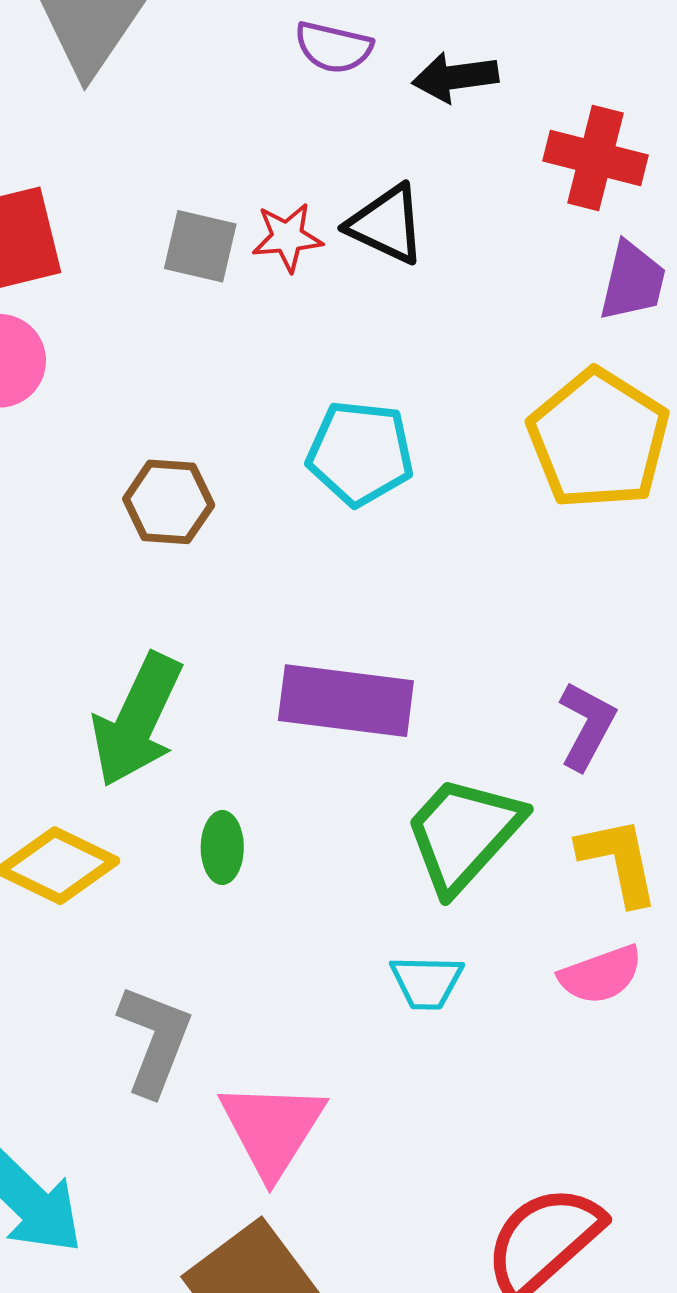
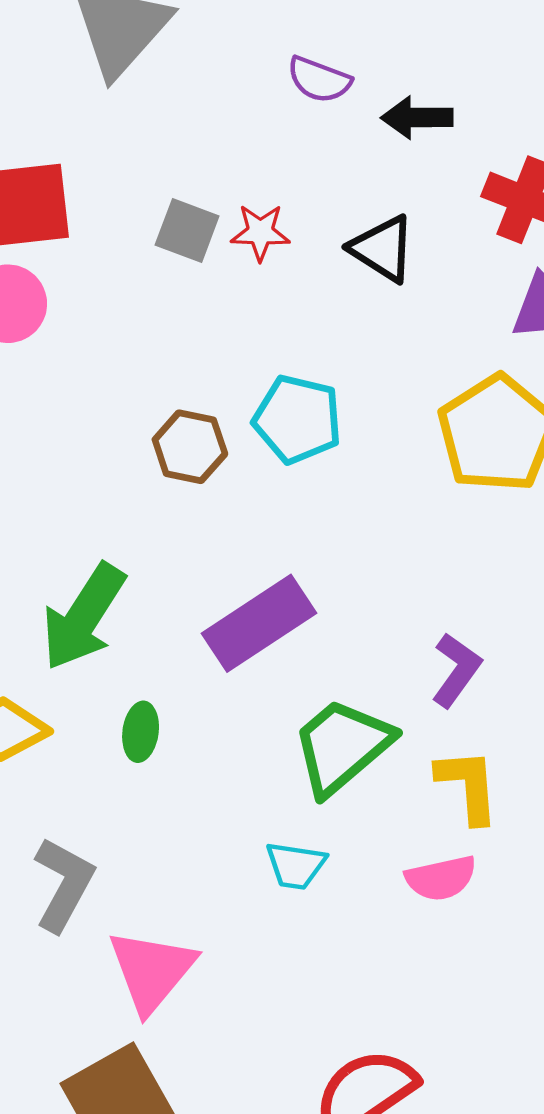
black triangle: (386, 224) -> (382, 249), moved
brown hexagon: (169, 502) -> (190, 447), moved
purple rectangle: (346, 701) -> (259, 623), turned -48

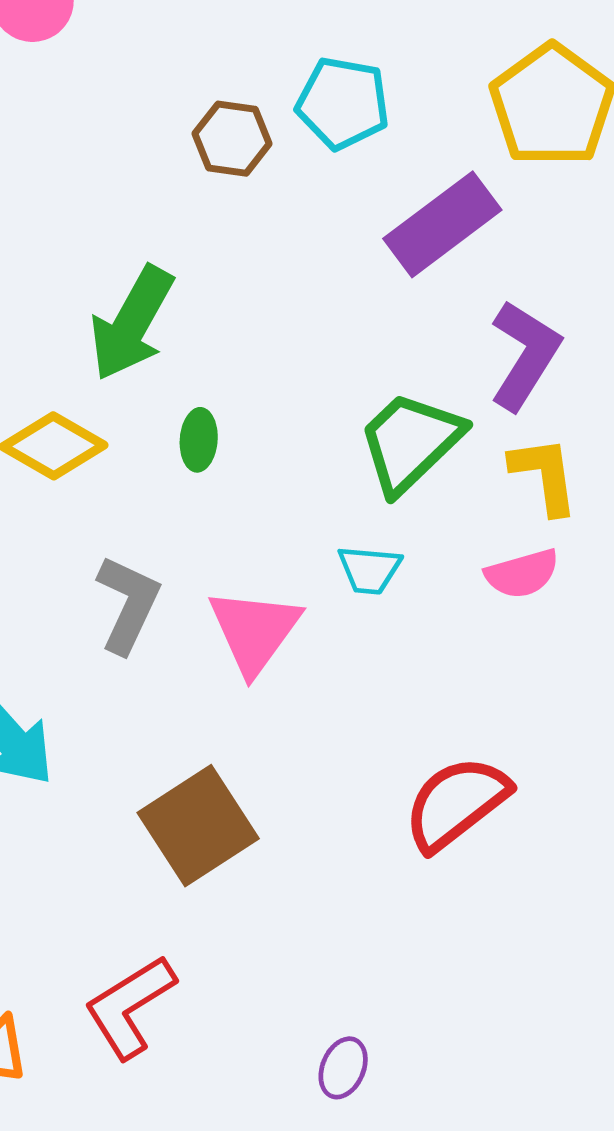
purple rectangle: (259, 623) -> (442, 224), moved
purple L-shape: (456, 670) -> (525, 355), size x1.4
pink triangle: (152, 971) -> (254, 631), moved

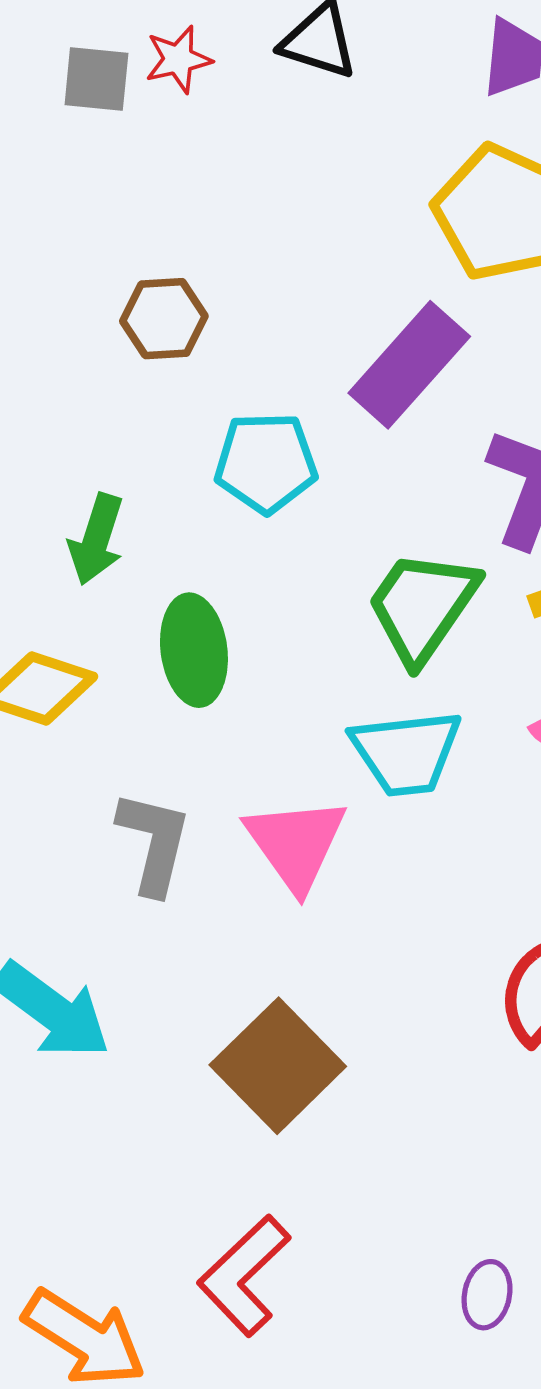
cyan pentagon: (343, 103) -> (266, 463), moved
green arrow: (132, 323) -> (96, 539), size x0.7
green ellipse: (199, 440) -> (194, 650), size x1.6
cyan trapezoid: (369, 570) -> (406, 753), size x1.6

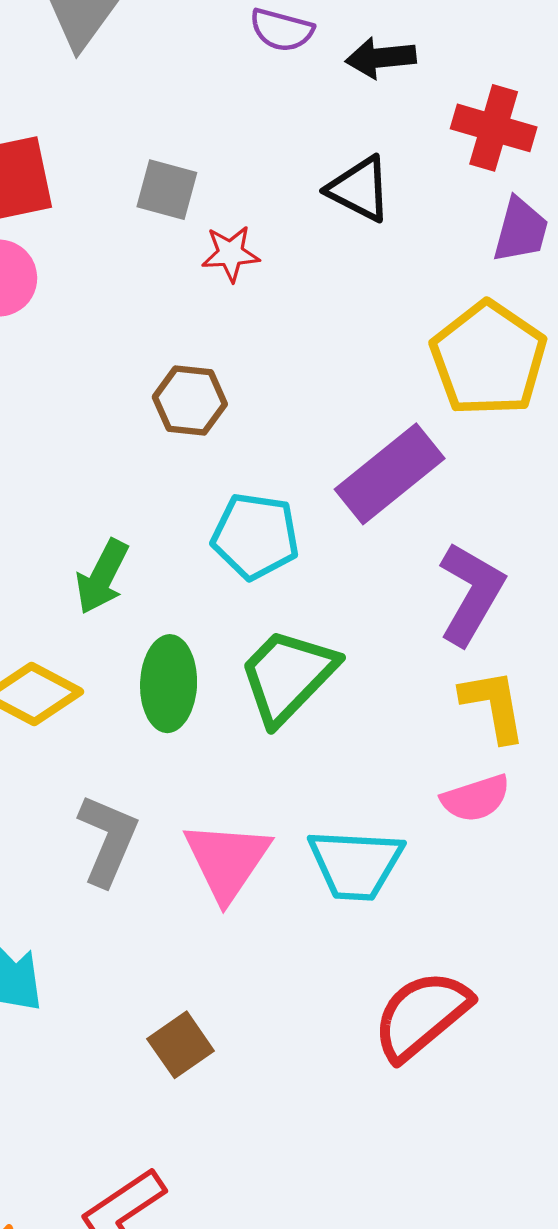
red star: (178, 59) -> (231, 254), moved
green trapezoid: (422, 606) -> (288, 676), moved
cyan trapezoid: (406, 753) -> (356, 864), moved
brown square: (278, 1066) -> (181, 1045), size x0.6

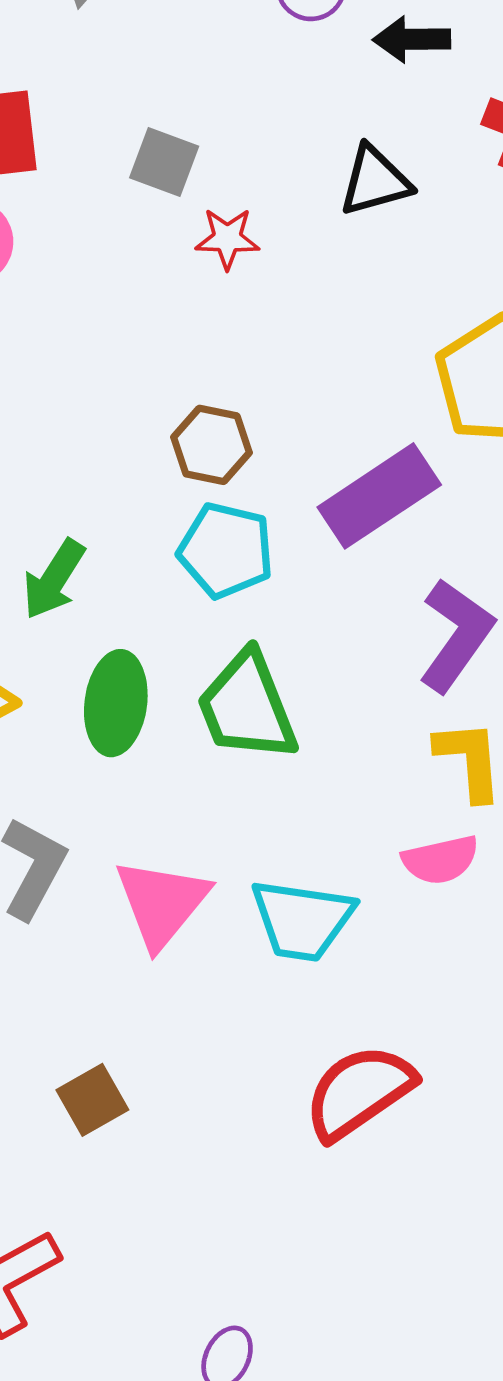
black triangle: (359, 189) -> (375, 181), turned -48
brown hexagon: (190, 401) -> (211, 445), moved
green trapezoid: (288, 676) -> (247, 707), turned -71

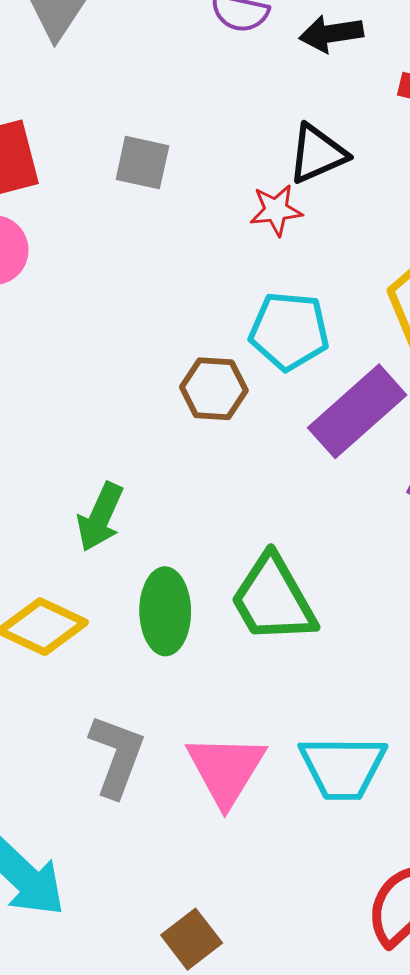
red star: (227, 238) -> (276, 210), moved
cyan pentagon: (226, 550) -> (289, 331), moved

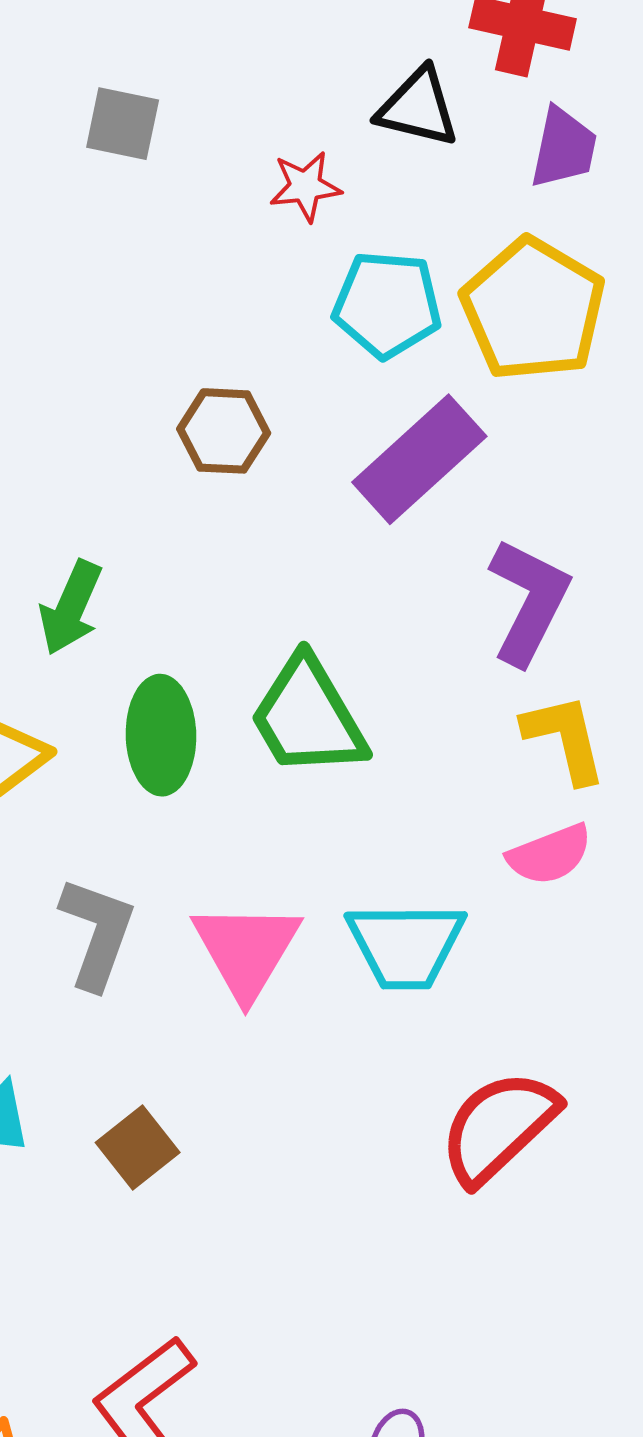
black triangle: (317, 154) -> (418, 107), moved, turned 38
cyan pentagon: (289, 331) -> (387, 305), moved
brown square: (192, 939) -> (138, 1148), moved

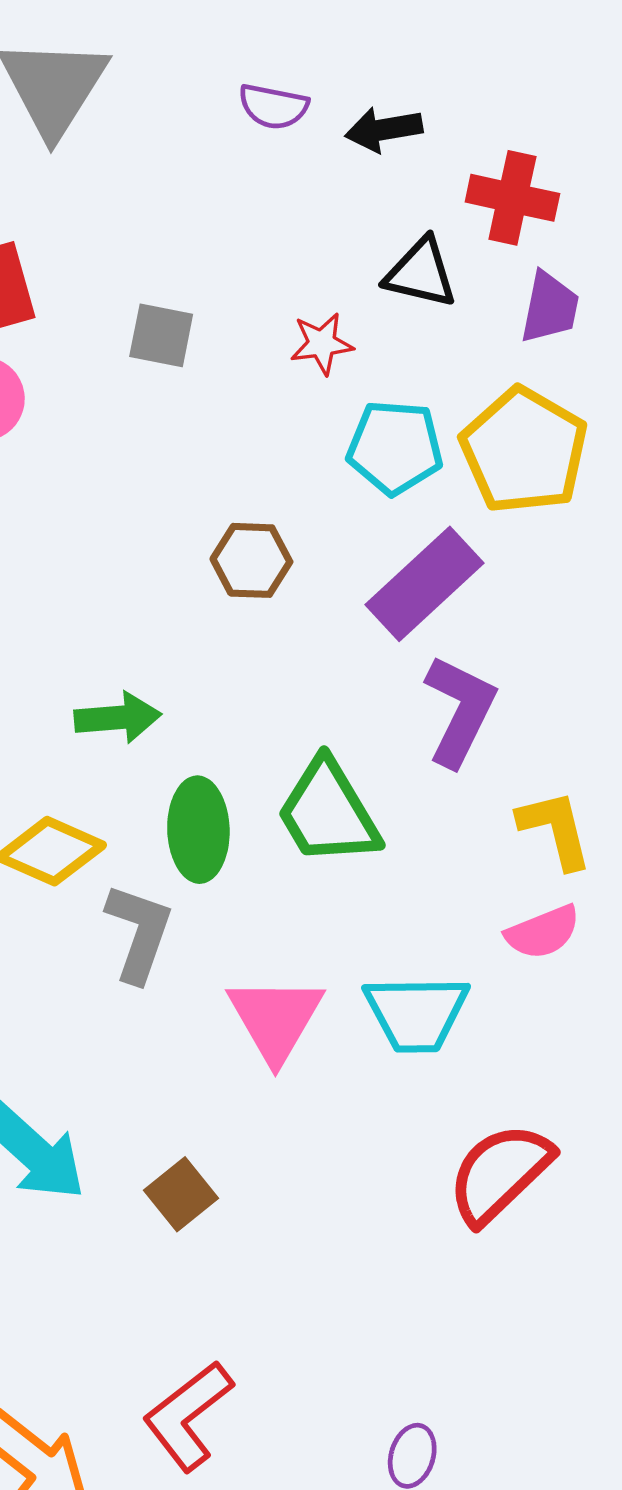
gray square: (123, 124) -> (161, 335), moved
purple L-shape: (529, 601) -> (460, 711), moved
green arrow: (71, 608) -> (118, 718), turned -118
gray L-shape: (97, 933) -> (139, 933), moved

